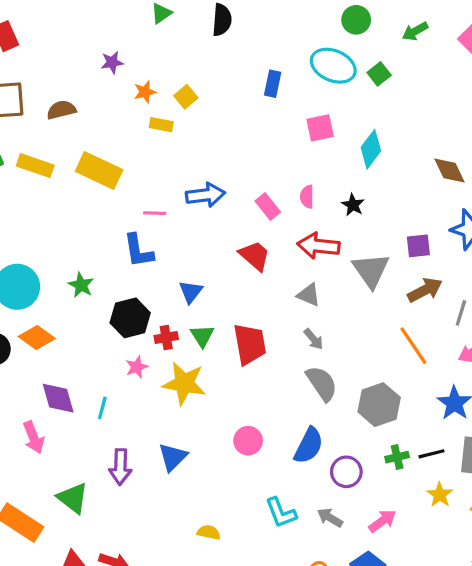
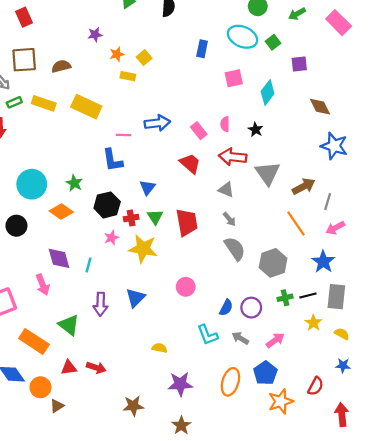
purple square: (418, 246) -> (299, 64), moved
orange diamond: (37, 338) -> (61, 211), moved
blue semicircle: (309, 446) -> (226, 308), moved, size x0.7

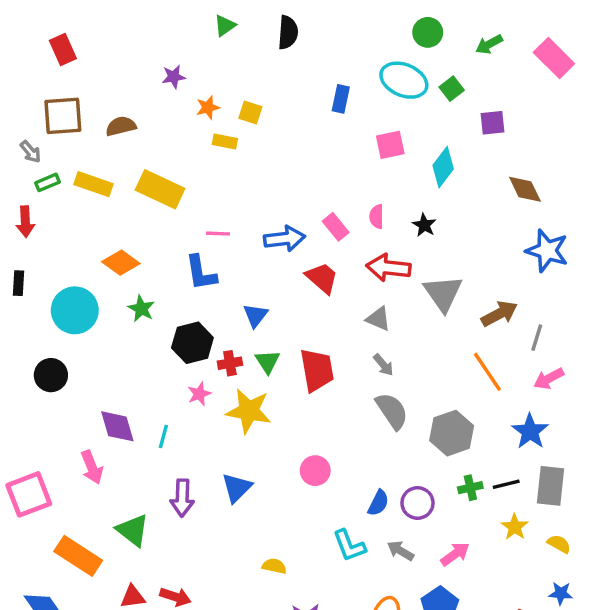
yellow square: (144, 58) -> (250, 113), turned -32
blue arrow: (157, 123) -> (285, 239), moved
orange diamond: (61, 211) -> (121, 263), moved

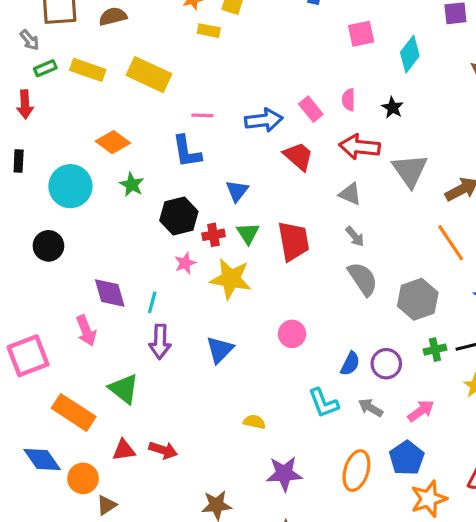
purple arrow: (182, 498) -> (160, 342), moved

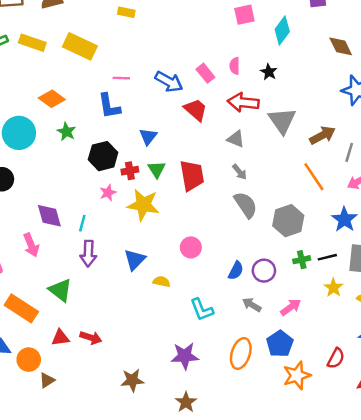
blue arrow: (264, 120) -> (169, 82), turned 36
cyan L-shape: (323, 403) -> (202, 310), moved
yellow semicircle: (254, 422) -> (162, 282), moved

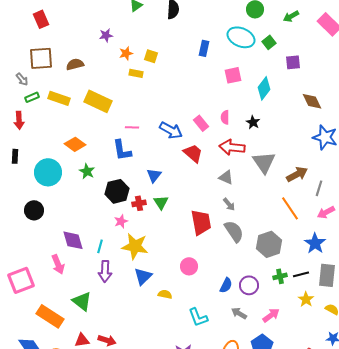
red trapezoid: (192, 176) -> (201, 222), moved
yellow star: (143, 205) -> (135, 246), moved

